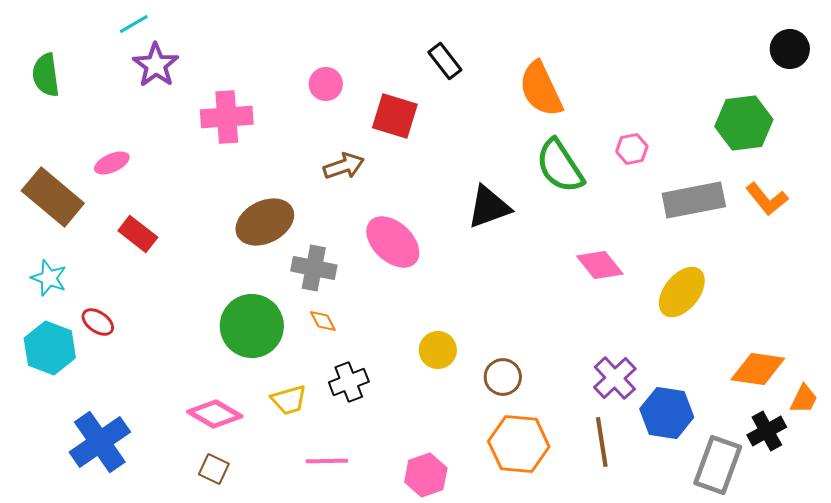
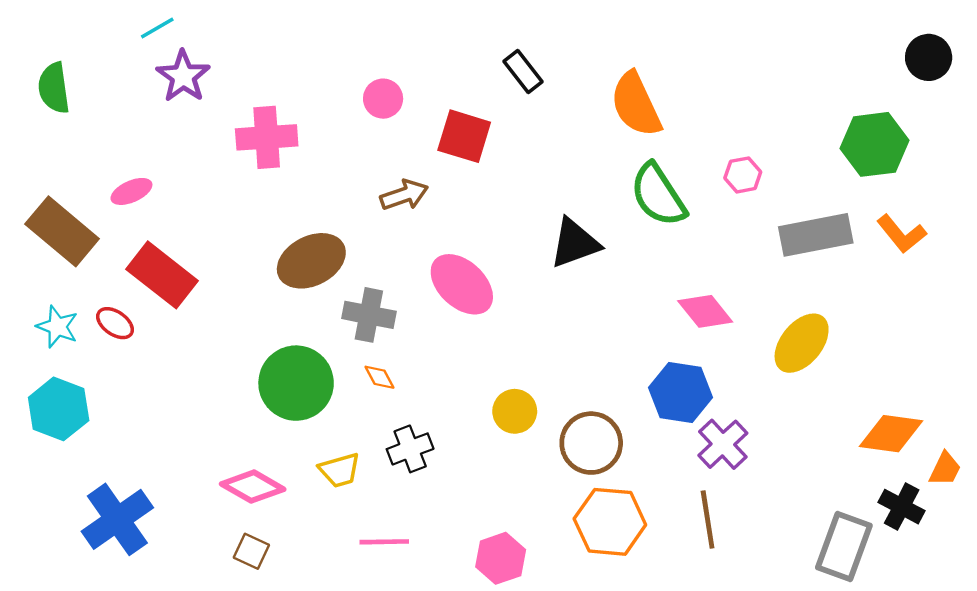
red rectangle: (138, 234) -> (162, 275), size x1.5
red ellipse: (98, 322) -> (115, 323), moved
brown circle: (503, 377) -> (591, 443), size x1.4
blue hexagon: (667, 413) -> (681, 392), moved
black cross: (767, 431) -> (902, 507), turned -33

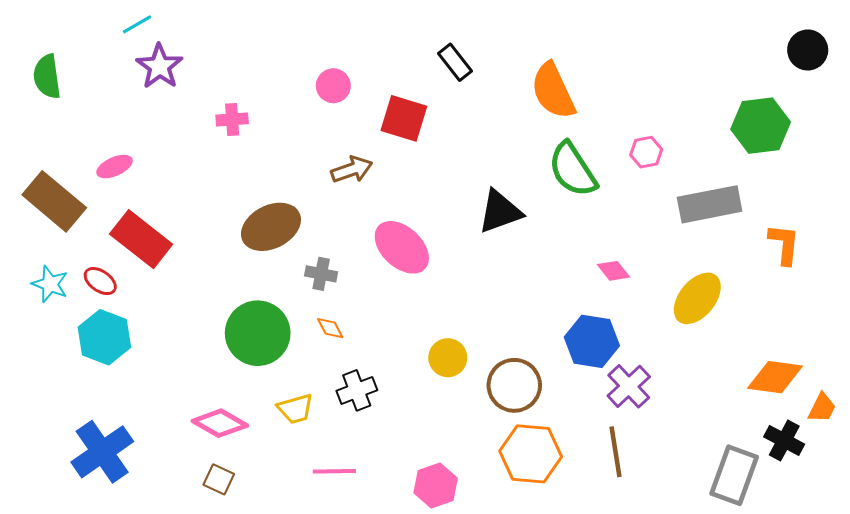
pink cross: (267, 137) -> (232, 119), size x0.6
orange L-shape: (902, 234) -> (784, 244), moved, turned -135
pink diamond: (705, 311) -> (613, 271), size x0.7
gray cross: (369, 315) -> (321, 274), size x0.7
cyan hexagon: (59, 409) -> (104, 337), moved

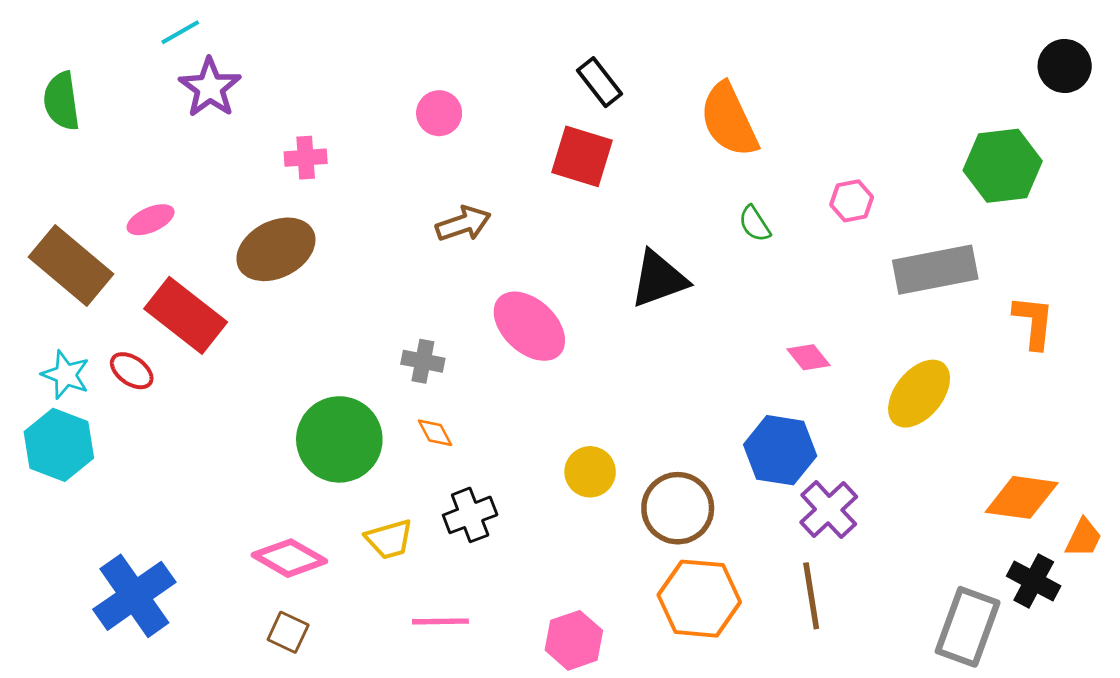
red square: (404, 118) -> (582, 156), moved
green semicircle: (573, 170) -> (755, 224), size x0.5
brown ellipse: (271, 227) -> (276, 249), moved
cyan hexagon: (104, 337) -> (59, 445), moved

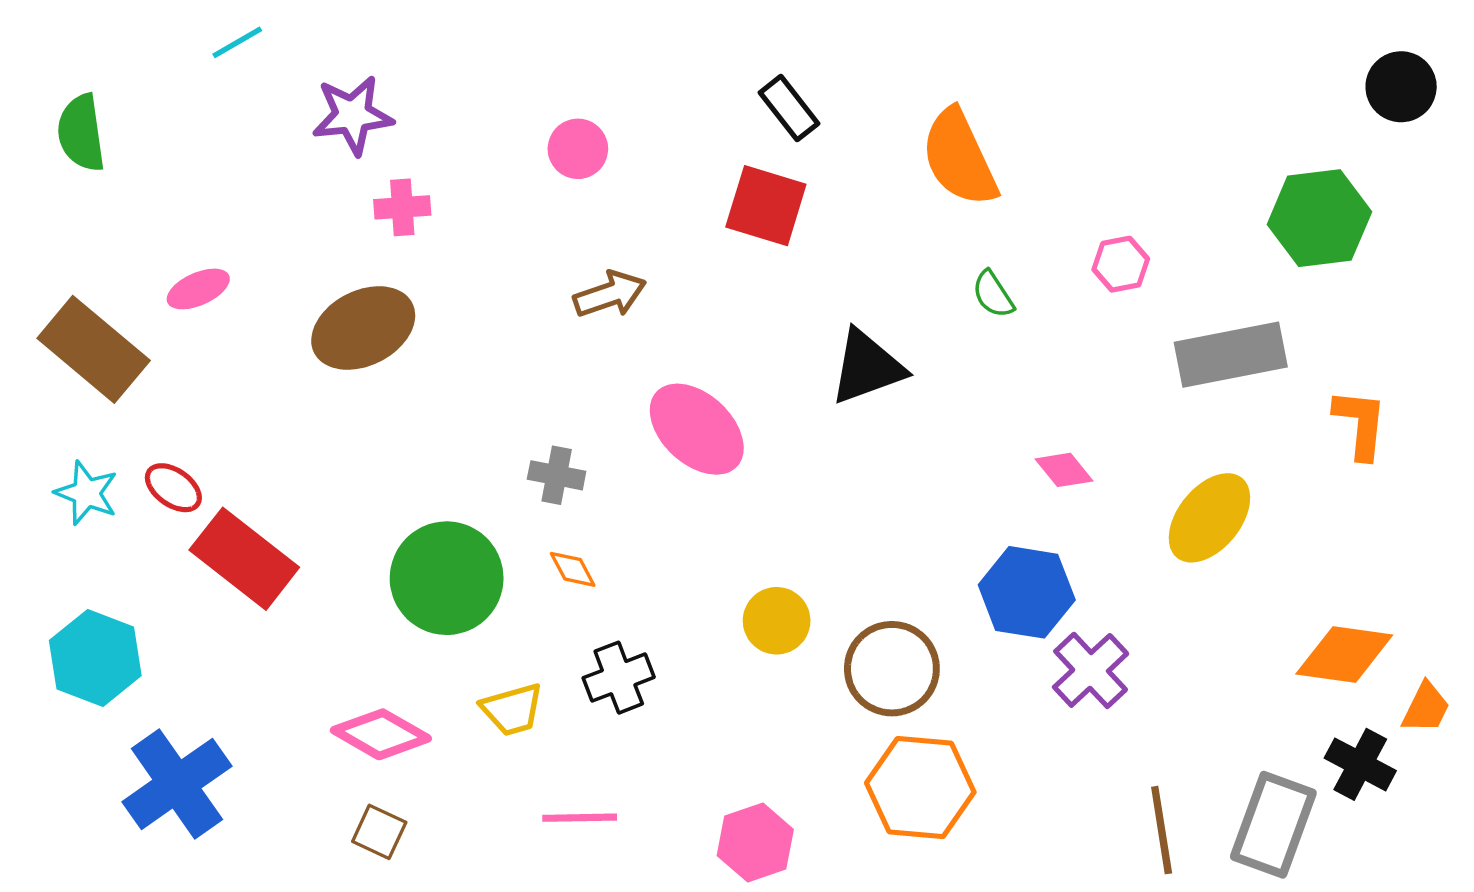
purple star: (210, 88) -> (353, 115), moved, turned 30
red rectangle: (186, 315) -> (244, 559), moved
cyan hexagon: (59, 445) -> (95, 658), moved
brown line: (811, 596) -> (1162, 830), moved

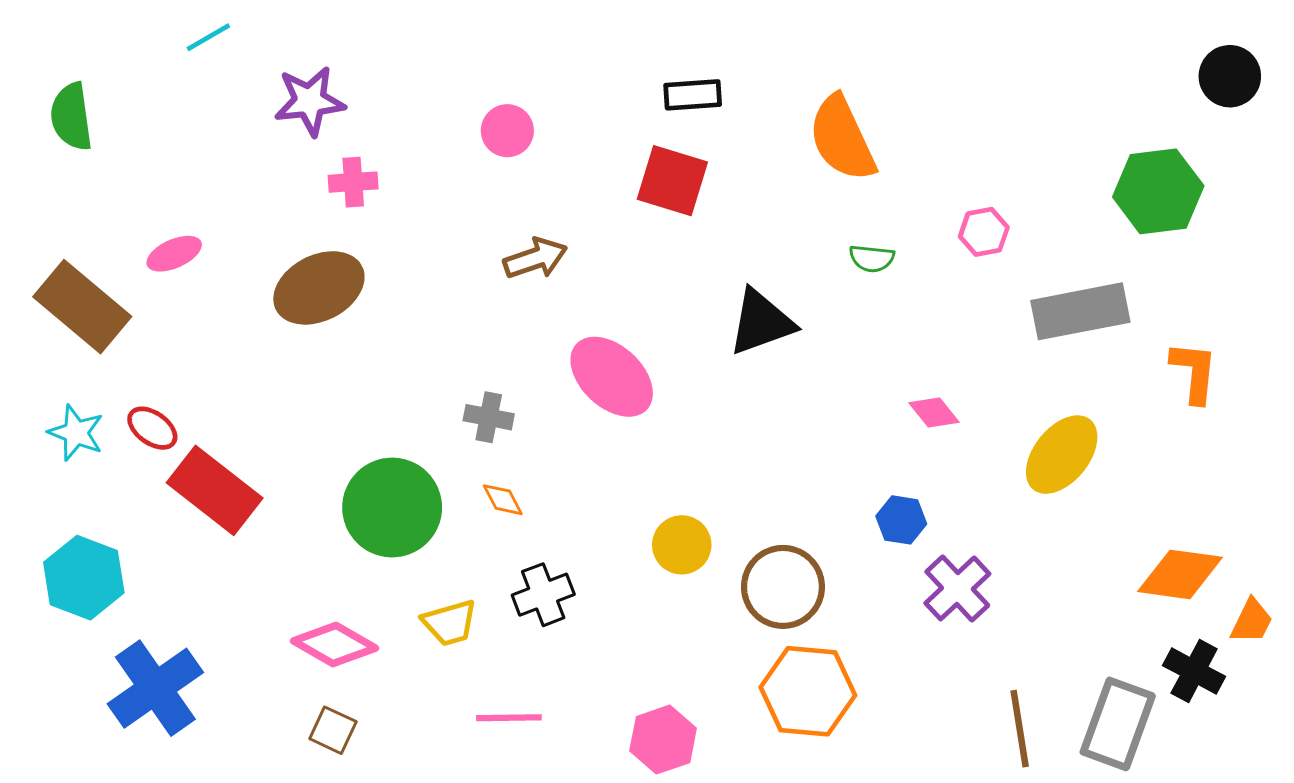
black rectangle: (789, 108) -> (693, 95), turned -56
green semicircle: (993, 294) -> (872, 258), turned -51
blue hexagon: (1027, 592) -> (901, 520), size x0.6

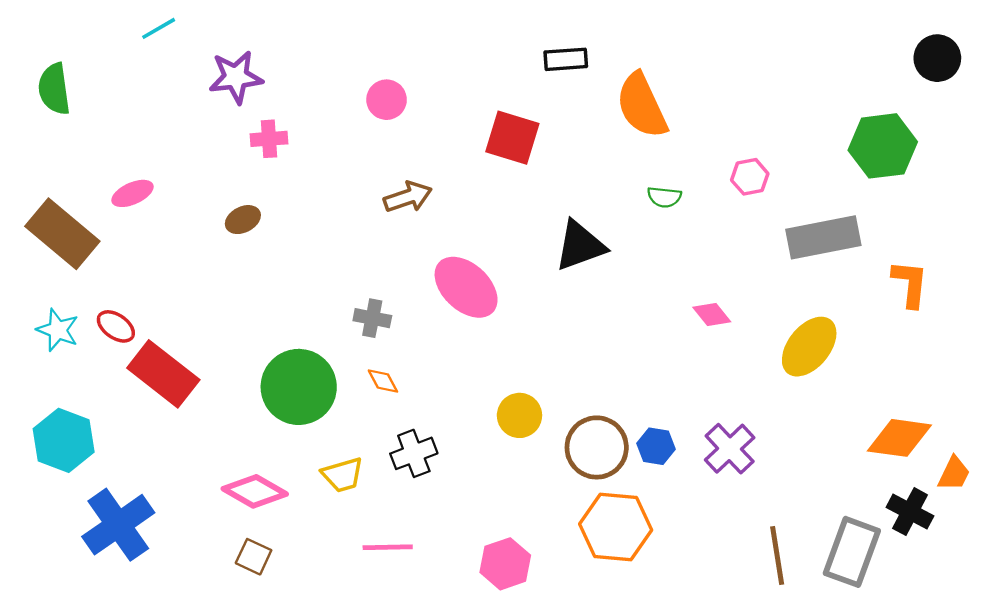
black rectangle: (693, 95) -> (566, 59), moved
brown ellipse: (319, 288) -> (243, 220), size x0.5
blue hexagon: (901, 520) -> (656, 446), moved

